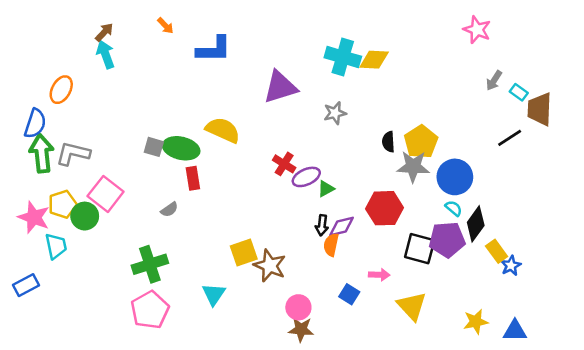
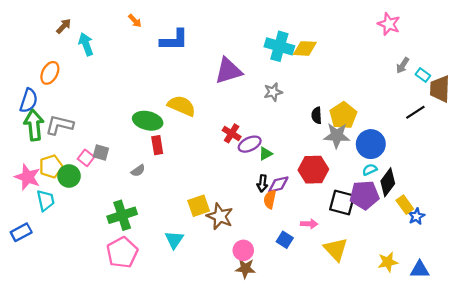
brown arrow: (104, 32) -> (64, 26), moved
gray square: (154, 147) -> (101, 153), moved
pink square: (106, 194) -> (86, 158), size x0.6
cyan semicircle: (454, 208) -> (370, 170), turned -64

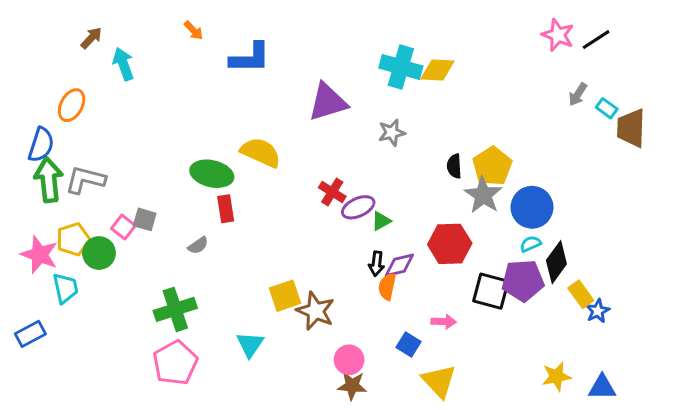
black line: (415, 112) -> (596, 40), moved
gray star: (337, 136) -> (483, 195), turned 30
yellow triangle: (336, 249) -> (439, 381), moved

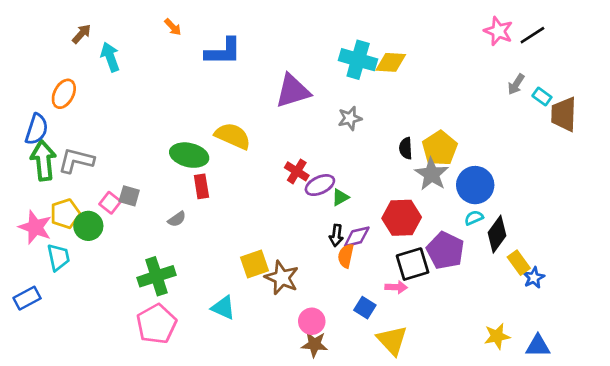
purple pentagon: (523, 280) -> (445, 250), moved, turned 30
black square: (491, 291) -> (413, 264), moved, turned -32
cyan triangle: (250, 344) -> (223, 308), turned -40

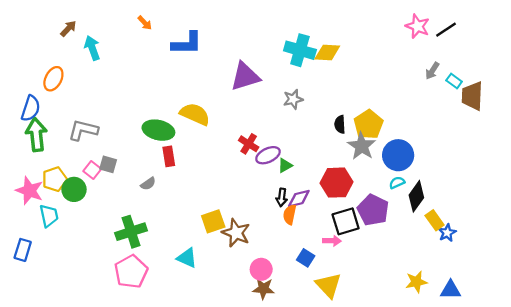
gray L-shape: (76, 161) -> (83, 130), moved
blue rectangle: (27, 298) -> (23, 250), turned -45

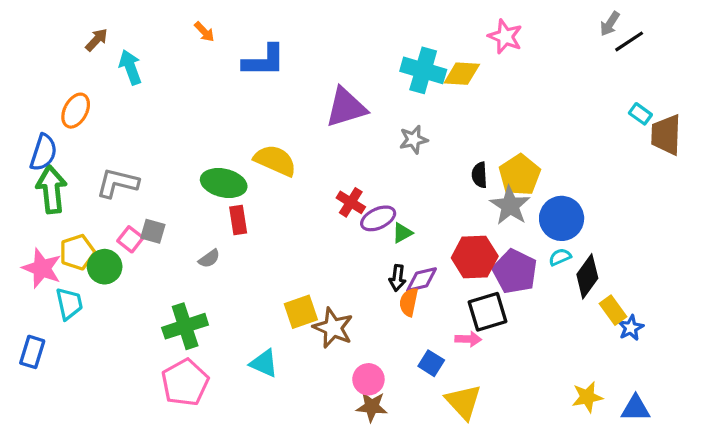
pink star: (417, 26) -> (505, 37), moved
gray arrow: (432, 71) -> (610, 24), moved
purple pentagon: (373, 210) -> (515, 271), moved

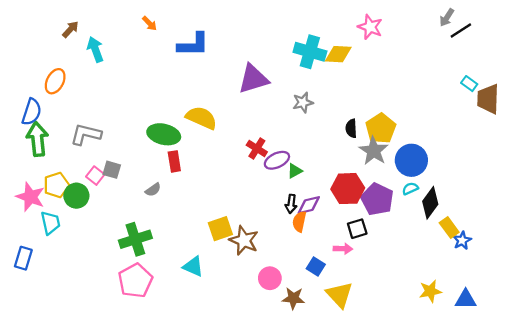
black square: (488, 312) -> (357, 229), size x0.7
brown star: (372, 407) -> (293, 298), moved

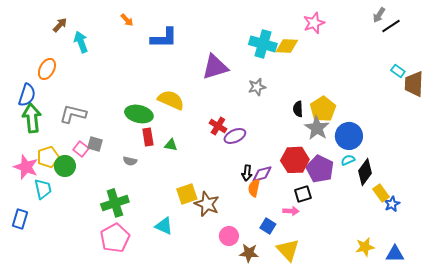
pink star: (370, 27) -> (314, 23), turned 30
green triangle: (295, 171) -> (171, 145), moved, turned 40
gray semicircle: (153, 190) -> (130, 161), turned 48

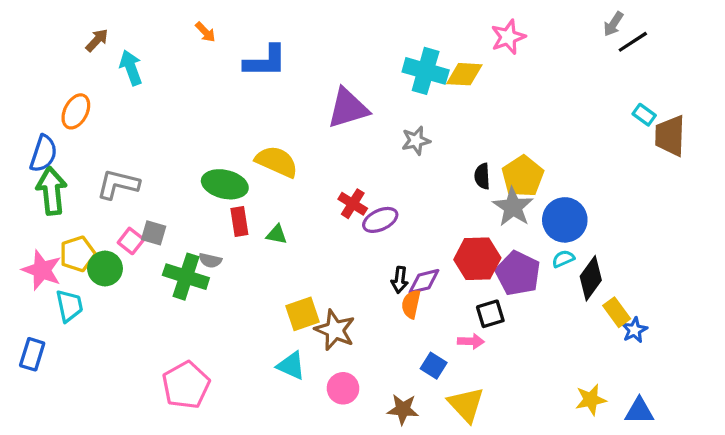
green cross: (115, 203) -> (186, 277), moved, turned 36
cyan triangle: (164, 226) -> (291, 366), moved
pink circle: (229, 236) -> (343, 388), moved

